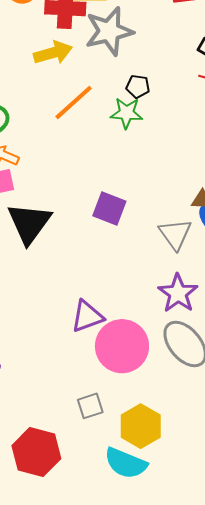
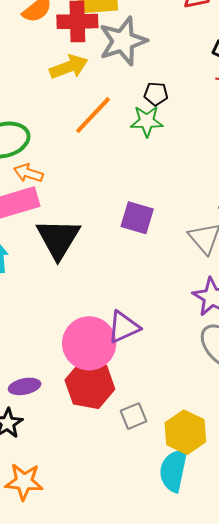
pink circle: (122, 346) -> (89, 343), moved
red hexagon: (36, 452) -> (90, 385), moved
cyan semicircle: (126, 463) -> (173, 470), turned 84

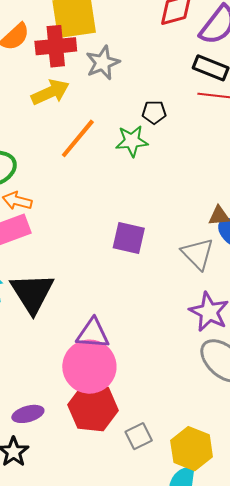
gray star: (123, 41) -> (103, 63), size x0.7
black pentagon: (156, 94) -> (154, 112), moved
black triangle: (58, 239) -> (32, 293), moved
purple triangle: (124, 327) -> (93, 334), moved, turned 33

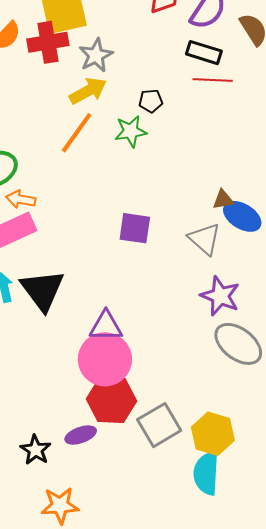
yellow arrow: (50, 92) -> (88, 91), moved
purple ellipse: (28, 414) -> (81, 435), moved
gray square: (139, 436) -> (159, 425), size x1.6

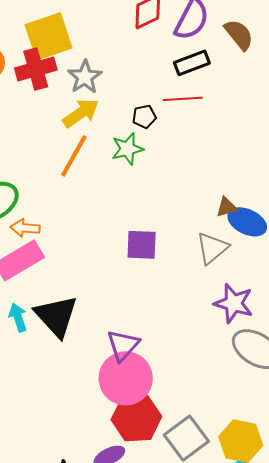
black rectangle: (204, 53) -> (192, 63), turned -32
red line: (213, 80) -> (183, 99), moved
gray triangle: (205, 239) -> (212, 248), turned 45
purple triangle: (106, 326) -> (123, 345), turned -42

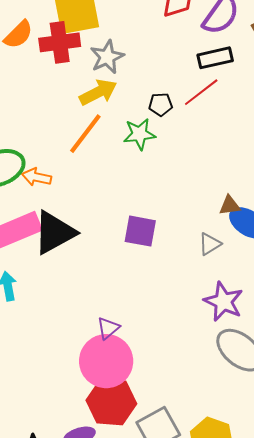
red line: (183, 99) -> (201, 92), turned -42
orange arrow: (25, 228) -> (37, 177), moved
gray triangle: (212, 248) -> (210, 244), size x0.7
black triangle: (56, 316) -> (54, 233), moved, turned 36
purple triangle: (123, 345) -> (108, 328), size x0.7

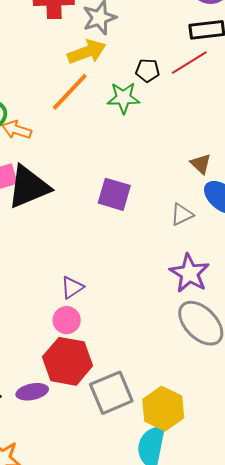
brown triangle: (230, 205) -> (201, 164), moved, turned 45
pink circle: (106, 361) -> (67, 320), size x0.5

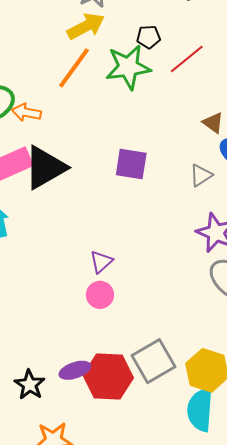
red line: (189, 63) -> (187, 59), moved
green star: (123, 98) -> (128, 67), size x1.4
red hexagon: (68, 361) -> (108, 377), moved

